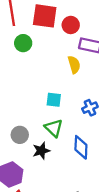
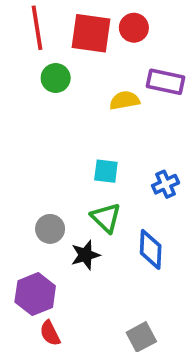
red circle: (71, 25) -> (134, 28), moved
yellow semicircle: (74, 65) -> (125, 100), moved, turned -84

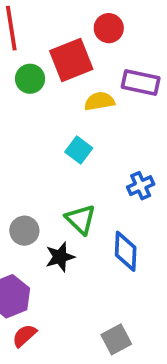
red square: (91, 33) -> (71, 60), moved, turned -30
cyan square: (106, 171) -> (79, 150), moved, turned 30
red semicircle: (50, 333) -> (24, 336), turned 75

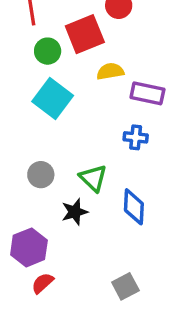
purple rectangle: (141, 82) -> (147, 93), moved
cyan square: (79, 150) -> (53, 98), moved, size x1.6
blue cross: (141, 186) -> (136, 137), moved, turned 30
gray circle: (24, 231) -> (41, 175), moved

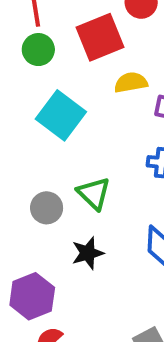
green circle: (48, 51) -> (38, 50), moved
green triangle: (93, 178) -> (94, 193), moved

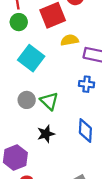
gray circle: (47, 208) -> (27, 100), moved

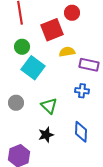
green circle: (19, 22) -> (22, 47), moved
gray circle: (27, 100) -> (16, 103), moved

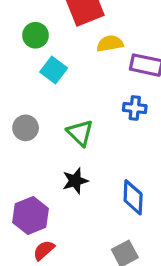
cyan square: (33, 68) -> (54, 70), size x0.7
blue diamond: (81, 132) -> (133, 197), moved

